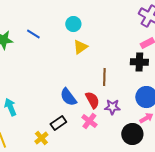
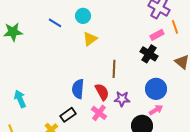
blue line: (33, 34) -> (55, 23), moved
black cross: (139, 62) -> (149, 54), turned 30
blue semicircle: (68, 97) -> (78, 89), turned 42

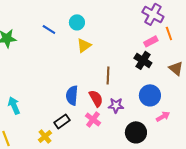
pink arrow: (156, 110) -> (163, 116), moved

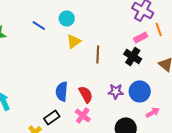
brown line: (108, 75) -> (98, 54), moved
purple star: (116, 105) -> (116, 91), moved

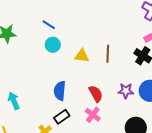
cyan circle: (67, 18) -> (53, 45), moved
yellow triangle: (74, 41) -> (82, 56), moved, turned 42
blue semicircle: (62, 91) -> (60, 91), moved

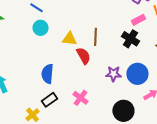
red semicircle: (96, 94) -> (83, 56), moved

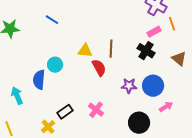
cyan circle: (40, 28) -> (55, 65), moved
blue semicircle: (47, 74) -> (39, 80), moved

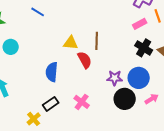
black cross: (146, 51) -> (144, 48), moved
cyan circle: (55, 65) -> (11, 47), moved
blue semicircle: (39, 80) -> (52, 72), moved
black circle: (139, 123) -> (125, 99), moved

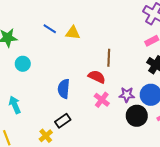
yellow triangle: (71, 43) -> (73, 33), moved
red semicircle: (85, 60) -> (97, 77), turned -36
pink cross: (82, 102) -> (102, 100), moved

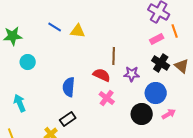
purple star: (127, 95) -> (132, 74), moved

